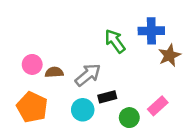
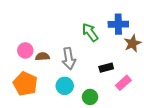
gray arrow: (88, 75) -> (69, 59), turned 120
black rectangle: (107, 97) -> (106, 68), moved
green circle: (129, 118) -> (90, 97), moved

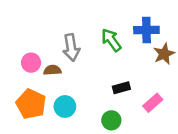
gray arrow: (69, 59) -> (71, 48), moved
black rectangle: (106, 68) -> (121, 88), moved
cyan circle: (65, 86) -> (65, 107), moved

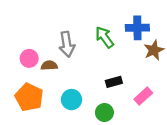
cyan circle: (65, 107) -> (71, 100), moved

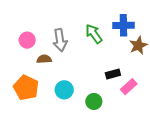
pink circle: (29, 58) -> (27, 40), moved
black rectangle: (114, 82) -> (113, 74), moved

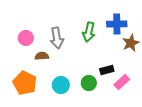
green arrow: (94, 34) -> (89, 32), turned -132
green circle: (94, 101) -> (89, 83), moved

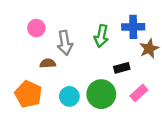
pink circle: (26, 38) -> (36, 28), moved
black rectangle: (107, 70) -> (122, 68), moved
green circle: (89, 83) -> (101, 94), size x1.6

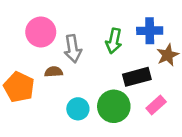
pink circle: (36, 28) -> (41, 32), size x1.5
black rectangle: (122, 68) -> (137, 77), size x1.5
orange pentagon: (28, 94) -> (19, 87), moved

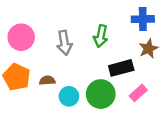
blue cross: (150, 31) -> (143, 19), moved
pink circle: (41, 32) -> (21, 37), moved
brown semicircle: (54, 72) -> (47, 80), moved

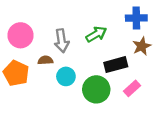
green arrow: (101, 36) -> (96, 34), turned -132
brown semicircle: (47, 80) -> (45, 60), moved
cyan circle: (69, 96) -> (66, 76), moved

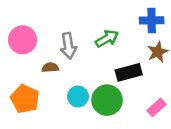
orange pentagon: (16, 73) -> (25, 99), moved
cyan circle: (66, 76) -> (78, 96), moved
pink rectangle: (132, 88) -> (156, 107), moved

